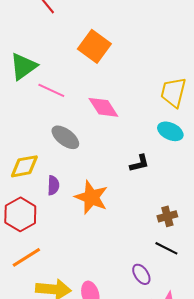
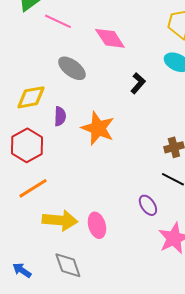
black L-shape: (139, 163) -> (138, 83), moved, turned -35

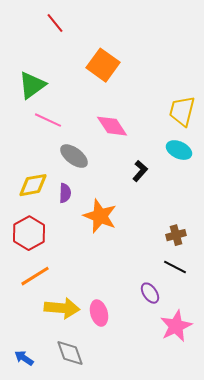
pink line: (58, 21) -> (48, 120), moved
purple semicircle: (60, 116) -> (65, 193), moved

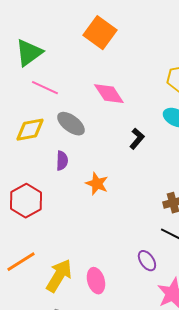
yellow diamond: (33, 185) -> (30, 130), moved
orange star: (100, 216) -> (97, 184), size x0.7
orange line: (35, 276) -> (21, 262), moved
yellow arrow: (62, 308) -> (59, 276), turned -64

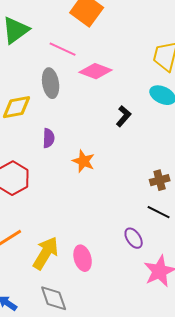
pink line: (45, 88) -> (63, 49), moved
pink diamond: (109, 94) -> (96, 71), turned -36
gray ellipse: (71, 124) -> (51, 83), moved, turned 44

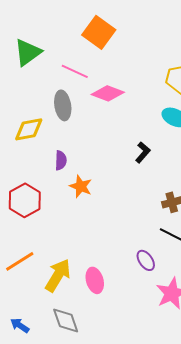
black L-shape: (124, 116) -> (143, 152), moved
orange star: (84, 161) -> (81, 186), moved

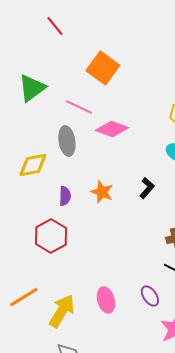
orange star: (81, 186) -> (102, 192), moved
red hexagon: (25, 200) -> (51, 236), moved
pink ellipse: (95, 280) -> (106, 300), moved

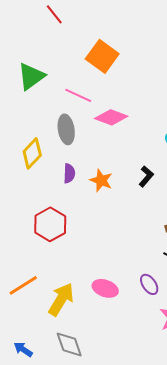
yellow diamond: (33, 165) -> (32, 153), turned -36
purple semicircle: (65, 196) -> (69, 173), moved
pink ellipse: (106, 300) -> (105, 288), turned -55

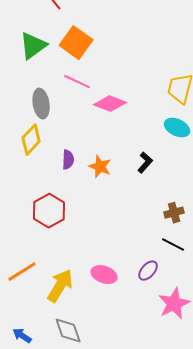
orange square: (102, 56) -> (76, 43), moved
green triangle: (31, 76) -> (33, 46), moved
gray ellipse: (66, 129) -> (41, 104), moved
purple ellipse: (149, 284) -> (148, 271), turned 75

